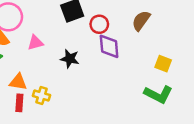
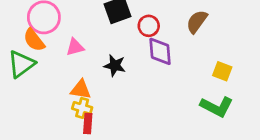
orange triangle: (18, 82) -> (81, 90), moved
red rectangle: (19, 103) -> (88, 124), moved

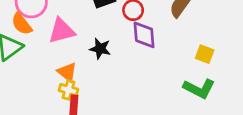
pink triangle: (75, 47) -> (62, 31), size x1.5
orange triangle: (81, 90) -> (67, 72), turned 30

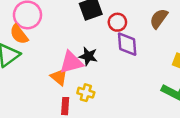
pink triangle: (62, 31) -> (71, 62), moved
yellow cross: (68, 90) -> (86, 93), moved

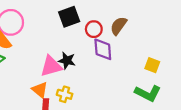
brown semicircle: (159, 19) -> (119, 26), moved
orange triangle: (59, 77) -> (40, 90), moved

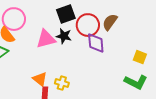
red circle: (94, 29) -> (88, 25), size x1.5
black star: (67, 61) -> (64, 36), moved
pink triangle: (51, 66) -> (46, 39), moved

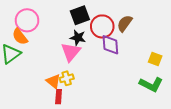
pink triangle: (46, 39) -> (71, 52), moved, turned -35
yellow cross: (62, 83) -> (67, 78), moved, turned -32

